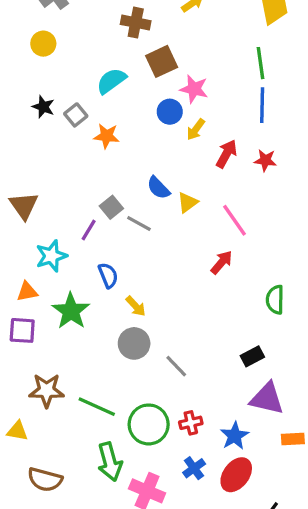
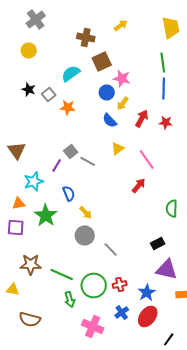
blue semicircle: (158, 188) -> (110, 120), moved
green arrow: (110, 462) -> (70, 299), moved, size x0.7

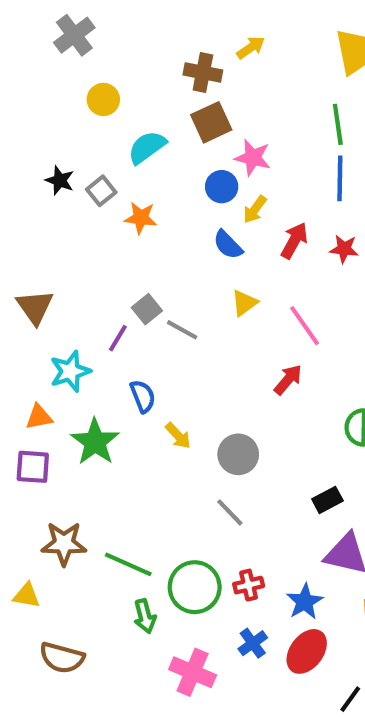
brown cross: (86, 37) -> (203, 72), moved
yellow circle: (29, 50) -> (103, 99), moved
gray circle: (85, 235) -> (238, 454), moved

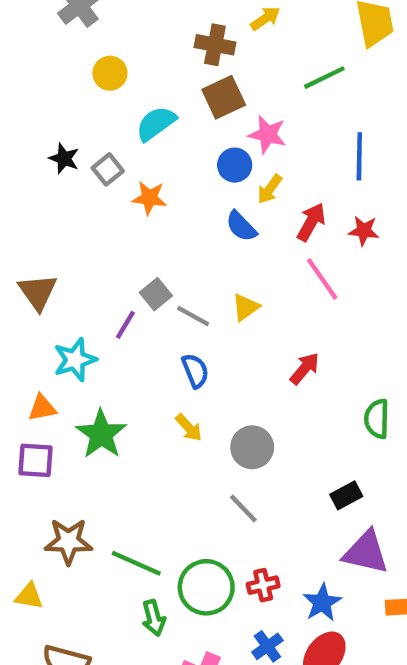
green line: (338, 124) -> (324, 78), moved, turned 72
yellow triangle: (244, 303) -> (246, 307), moved
pink line: (305, 326) -> (322, 279), moved
blue semicircle: (143, 396) -> (195, 371), moved

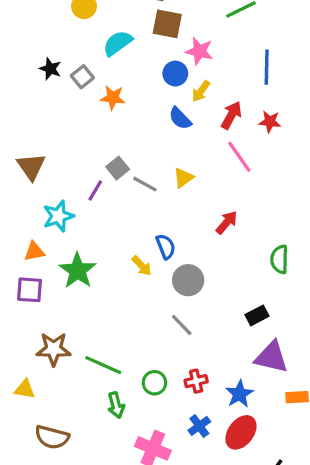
brown square: (224, 97) -> (167, 24), turned 36
blue semicircle: (195, 371) -> (166, 247), moved
green circle: (206, 587) -> (154, 383), size x0.6

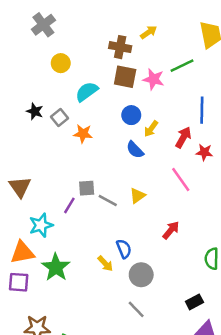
pink star: (199, 51) -> (154, 79), moved
red arrow: (231, 115) -> (183, 137), moved
gray square: (118, 168) -> (87, 188), turned 35
orange triangle: (34, 251) -> (22, 252), size x1.5

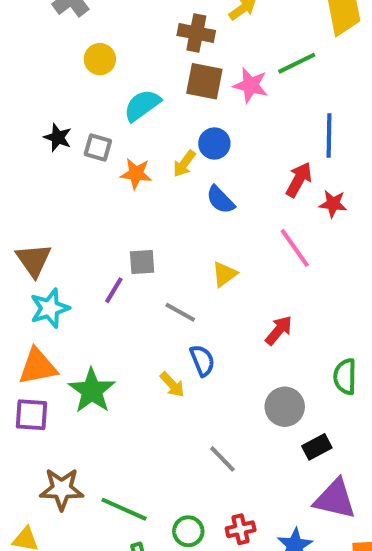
gray square: (59, 118) -> (98, 148), turned -35
yellow arrow: (151, 129) -> (184, 164), moved
gray line: (108, 200) -> (180, 312), moved
cyan star: (41, 225) -> (50, 308), moved
gray circle: (141, 275) -> (285, 407), moved

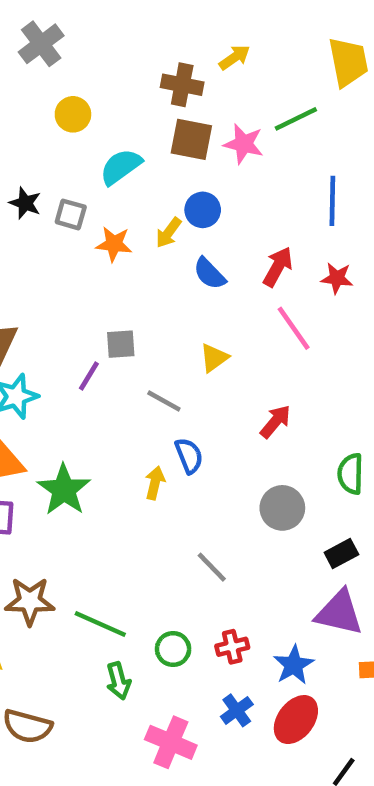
red arrow: (299, 180) -> (278, 267), moved
yellow arrow: (172, 385) -> (155, 483), turned -124
black rectangle: (317, 447) -> (341, 553), moved

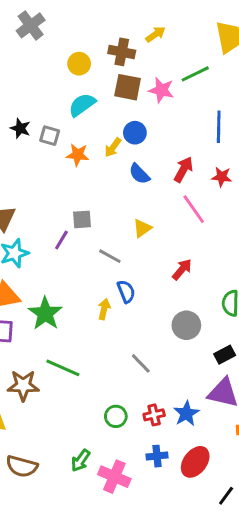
yellow circle: (73, 114) -> (79, 64), moved
green line: (100, 624) -> (63, 368), moved
blue star: (294, 665) -> (186, 413), moved
green arrow: (118, 681) -> (81, 460), moved, turned 50
blue cross: (237, 710) -> (157, 456), turned 30

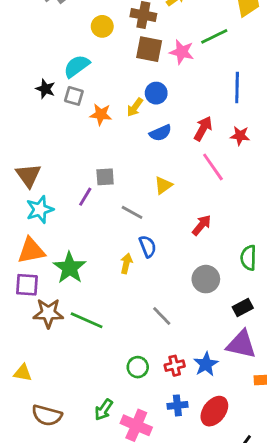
cyan semicircle: (82, 105) -> (77, 66), moved
blue semicircle: (139, 174) -> (160, 133), turned -70
brown star: (23, 386) -> (48, 313), moved

